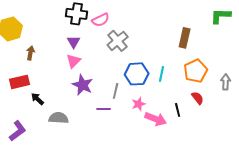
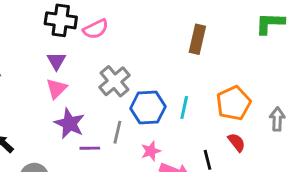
brown rectangle: (185, 38) -> (197, 39), moved
gray cross: (118, 41) -> (115, 81), moved
purple line: (104, 109) -> (90, 148), moved

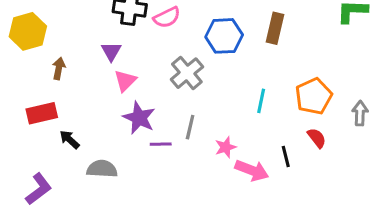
purple triangle: (56, 61) -> (111, 51), moved
blue hexagon: (148, 107) -> (224, 36), moved

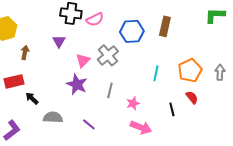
pink triangle: (125, 81) -> (83, 60), moved
gray arrow: (360, 113) -> (220, 72), moved
purple line: (161, 144) -> (89, 124), moved, turned 40
pink arrow: (252, 170) -> (141, 127), moved

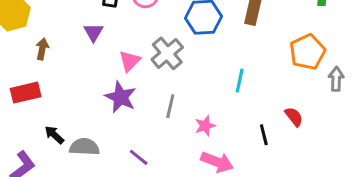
orange pentagon: (190, 70) -> (307, 52), moved
black arrow: (32, 98) -> (54, 135), moved

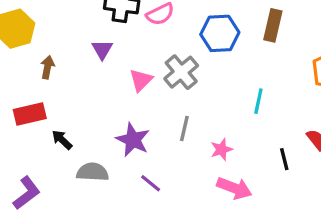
purple star: (121, 97) -> (133, 140), moved
black arrow: (54, 135) -> (62, 140), moved

